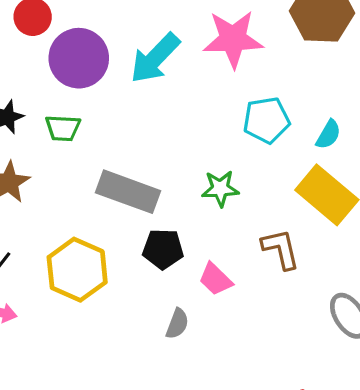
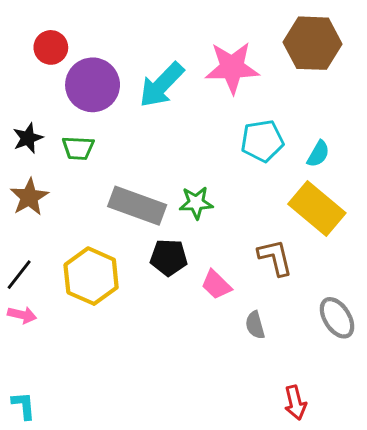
green star: (220, 189) -> (196, 203), moved
gray semicircle: (177, 324) -> (255, 325), moved, turned 144

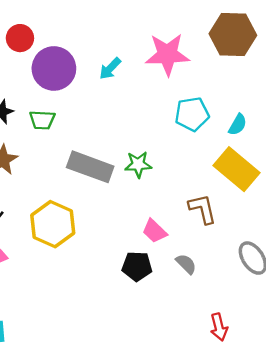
cyan arrow: (162, 85) -> (110, 68), size x0.6
black pentagon: (169, 257) -> (137, 266), moved
gray semicircle: (255, 325) -> (186, 264), turned 150

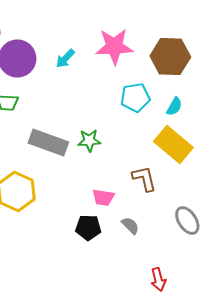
brown hexagon: (233, 35) -> (170, 57), moved
pink trapezoid: (155, 231) -> (103, 198), turned -35

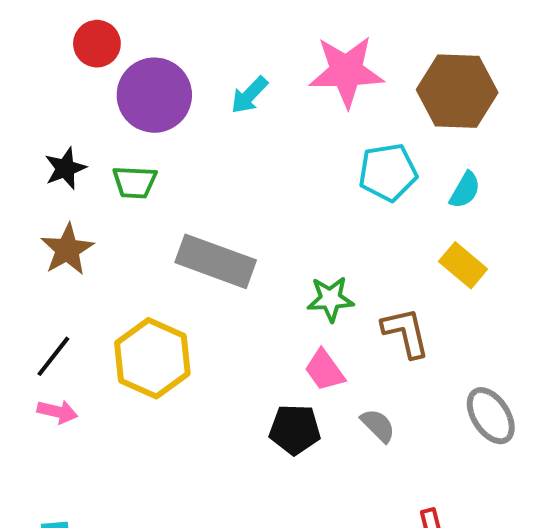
green star: (89, 141) -> (330, 299), moved
yellow rectangle: (173, 145) -> (463, 265), size x0.6
pink trapezoid: (103, 198) -> (325, 370), turned 45

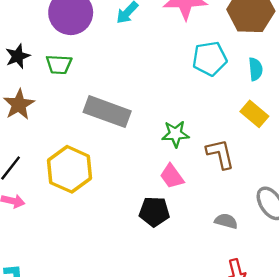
cyan semicircle: (465, 190) -> (256, 69), turned -35
gray semicircle: (378, 426) -> (226, 221), moved, turned -30

